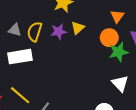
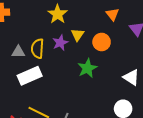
orange circle: (109, 38) -> (102, 42), moved
green star: (119, 52) -> (87, 68), moved

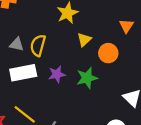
purple star: (60, 43) -> (57, 74), moved

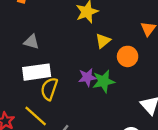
yellow semicircle: (38, 45) -> (49, 89), moved
purple star: (57, 74) -> (87, 77), moved

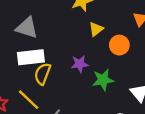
gray triangle: (31, 42) -> (27, 28), size x1.5
green star: (104, 81) -> (103, 80), moved

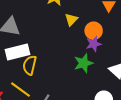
purple star: (80, 64) -> (94, 44), moved

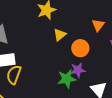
purple star: (94, 44) -> (78, 70), moved

